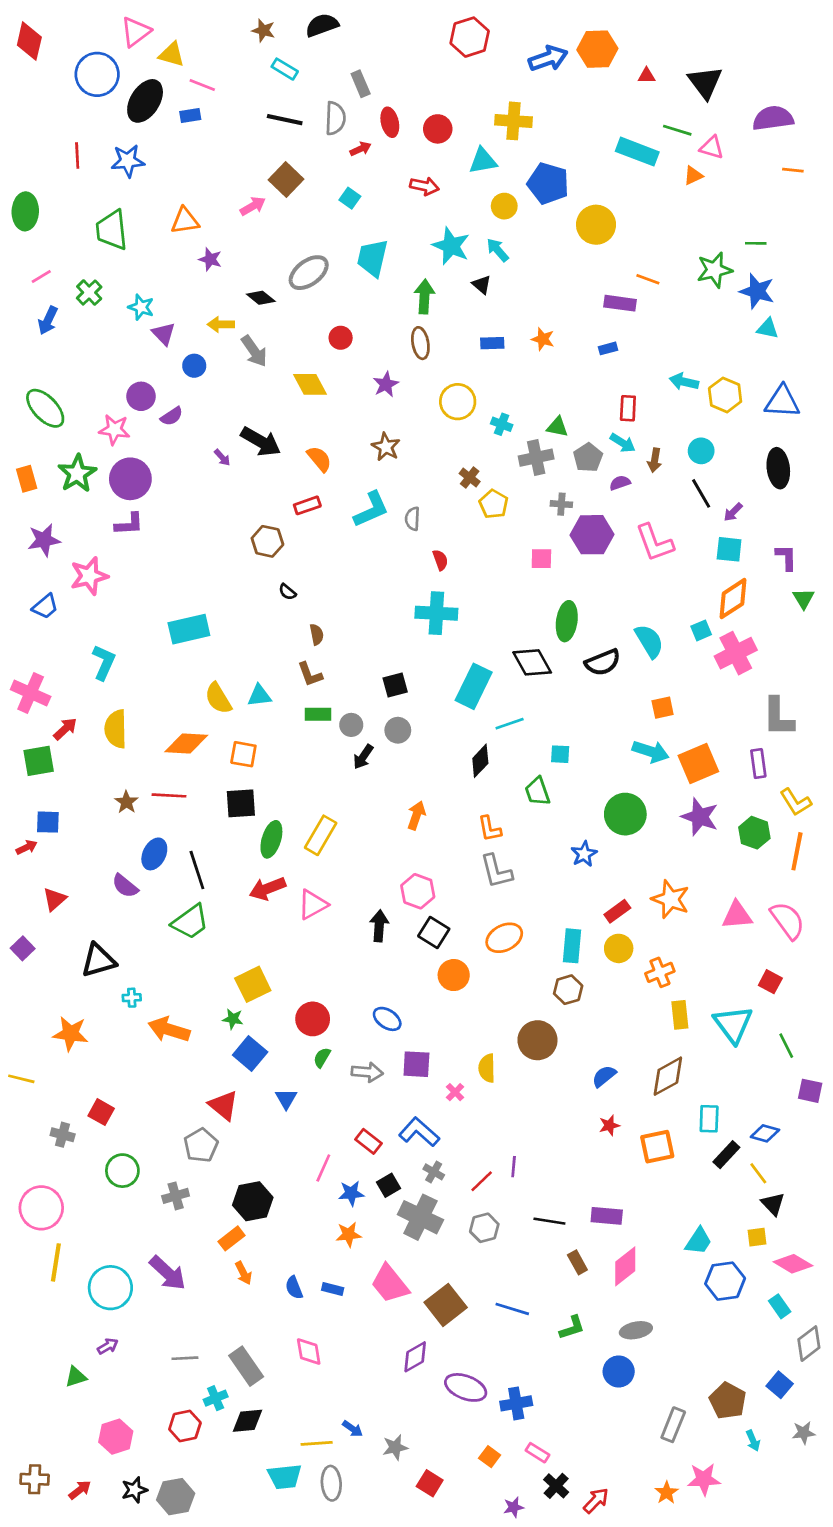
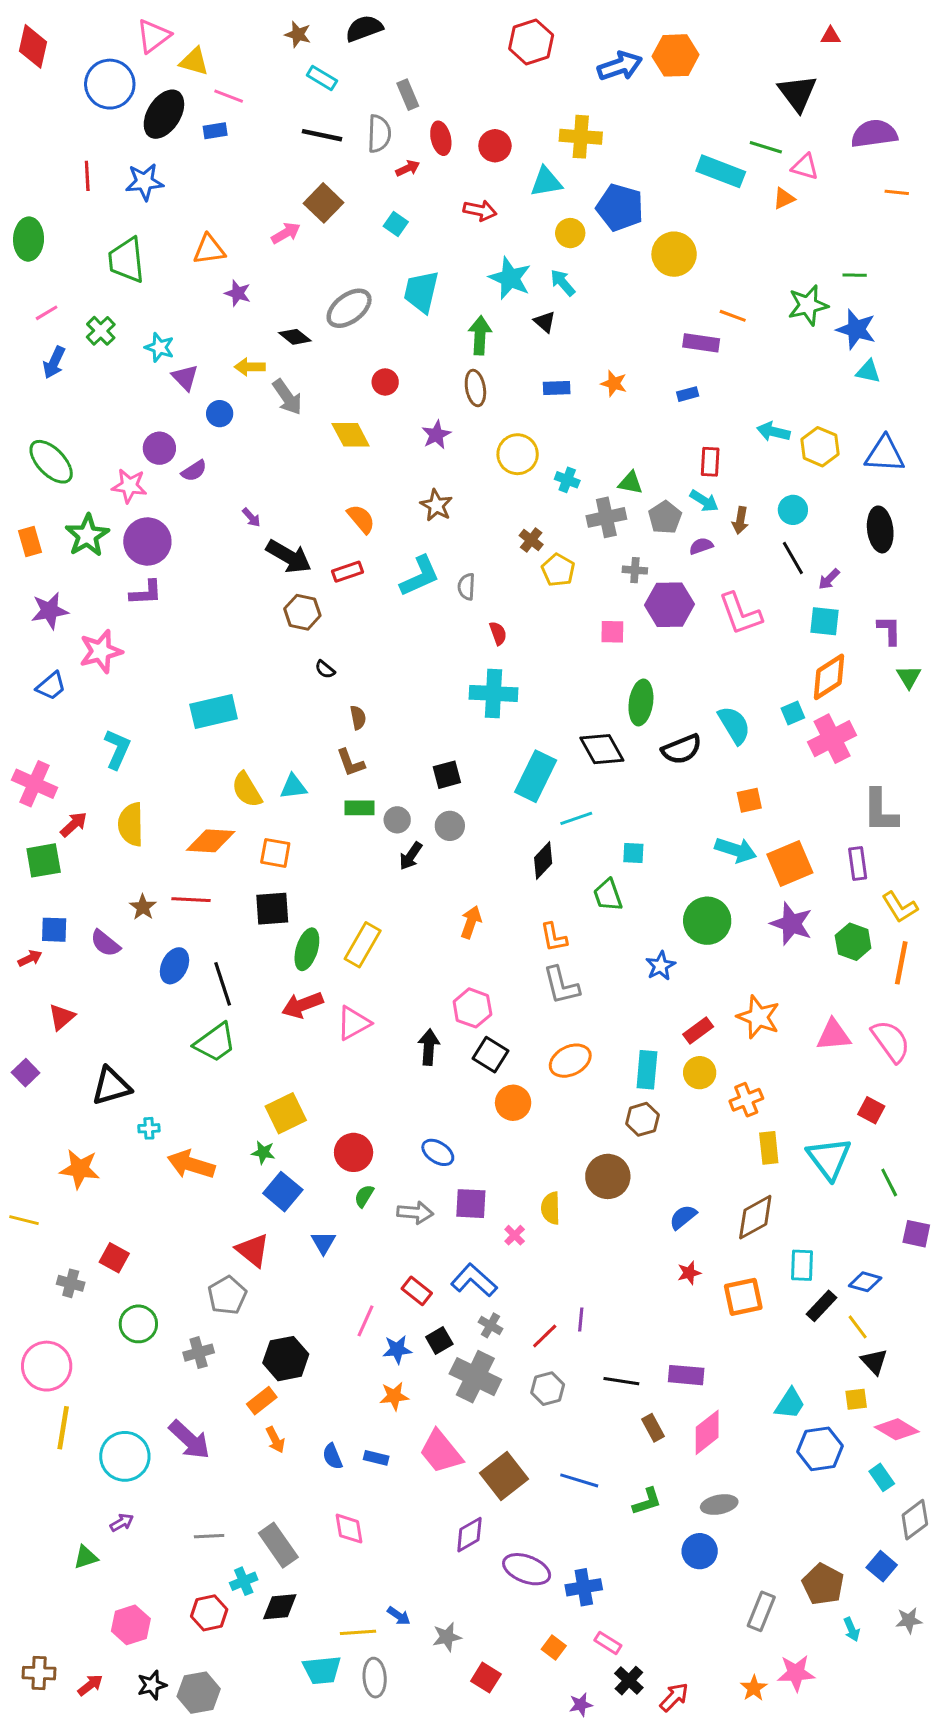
red triangle: (647, 76) -> (831, 36), moved
black arrow: (261, 442) -> (289, 557), moved
purple semicircle: (125, 886) -> (105, 943), moved

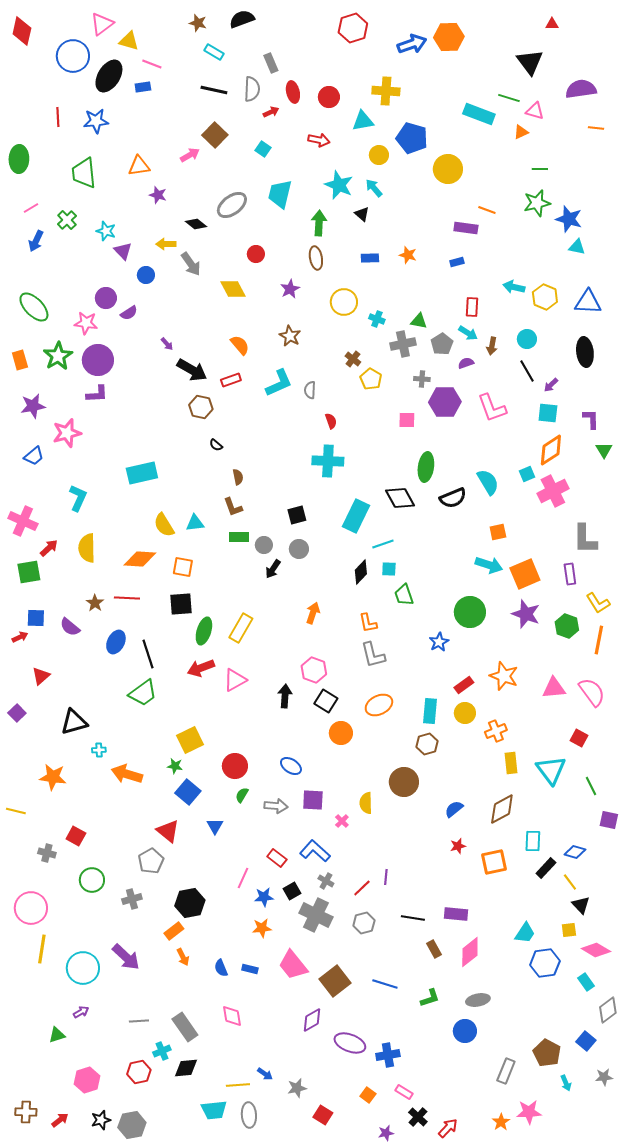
green line: (855, 275) -> (540, 169), moved
cyan square: (633, 853) -> (389, 569), moved

